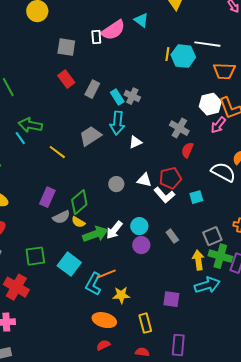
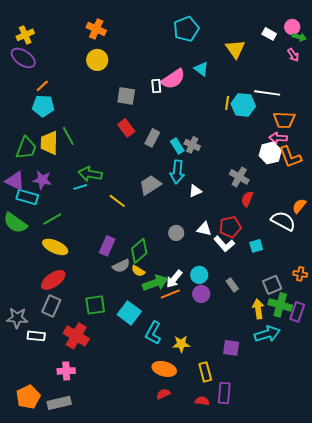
pink arrow: (218, 125) -> (278, 138), moved, turned 54
cyan line: (20, 138) -> (80, 187), turned -72
orange line: (106, 274) -> (170, 294), moved
purple rectangle: (178, 345) -> (224, 393), moved

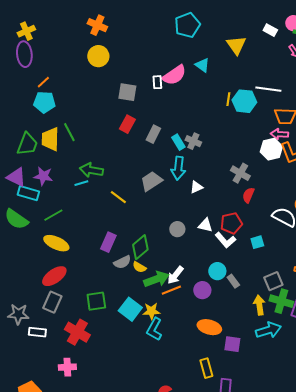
purple ellipse: (23, 58) -> (24, 54), turned 50
red rectangle: (126, 128) -> (127, 124), turned 66
cyan circle: (199, 275) -> (217, 271), moved
yellow star: (181, 344) -> (151, 311), moved
orange ellipse: (164, 369) -> (209, 327), moved

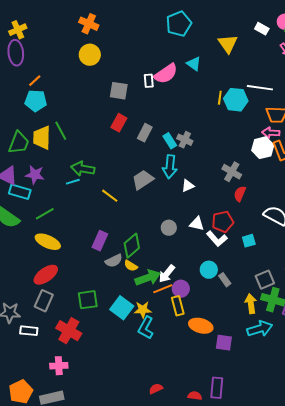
purple circle: (202, 290) -> (181, 289), moved
yellow rectangle: (206, 368) -> (178, 306), moved

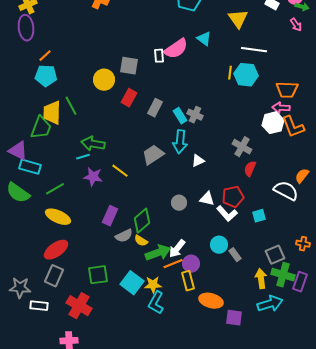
yellow circle: (90, 55) -> (104, 80), moved
white line: (260, 88) -> (254, 50), moved
green trapezoid: (19, 143) -> (41, 128), moved
purple star: (35, 175) -> (93, 177), moved

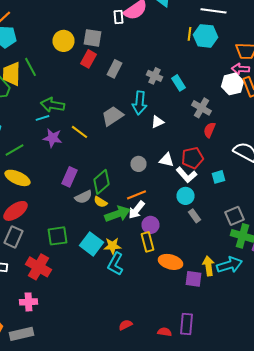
gray square: (129, 66) -> (92, 38), moved
cyan rectangle: (180, 116) -> (178, 83), moved
cyan circle: (219, 245) -> (186, 196), moved
orange line: (173, 264) -> (136, 195), moved
yellow arrow: (261, 279) -> (208, 266), moved

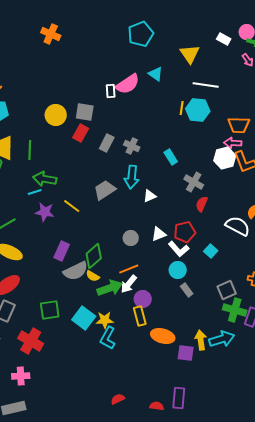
green line: (30, 67) -> (30, 150), moved, turned 30
gray cross: (154, 76) -> (132, 146), moved
white triangle: (166, 160) -> (159, 234), turned -35
cyan square: (218, 177) -> (211, 251), turned -32
gray semicircle: (84, 197) -> (76, 271), size x1.4

